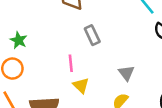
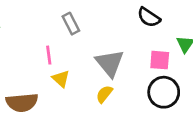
gray triangle: (126, 73) -> (110, 63), size x1.6

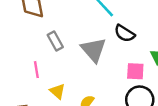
gray triangle: (110, 63) -> (93, 50), moved
yellow triangle: (61, 79) -> (57, 91), moved

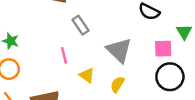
gray triangle: (93, 50) -> (119, 50), moved

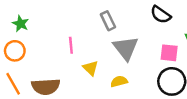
gray rectangle: (80, 25) -> (108, 21), moved
yellow semicircle: (117, 84) -> (119, 81), turned 35

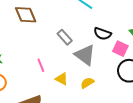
black semicircle: (161, 15) -> (103, 34), moved
pink square: (169, 53) -> (120, 49), turned 35

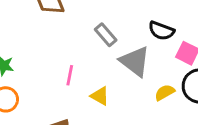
pink line: (41, 65) -> (70, 75), turned 32
yellow semicircle: (87, 83) -> (165, 92), moved

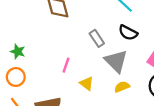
black semicircle: (161, 31) -> (128, 33), moved
yellow semicircle: (165, 92) -> (122, 87), moved

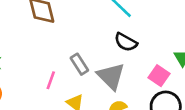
gray rectangle: (97, 38) -> (79, 64), moved

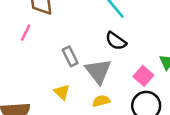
pink line: (51, 80) -> (26, 33), moved

